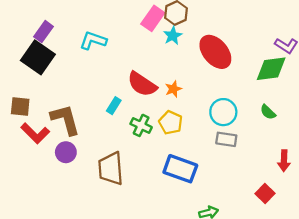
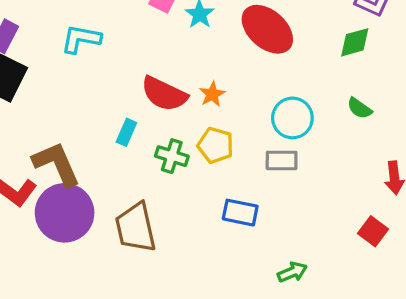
green diamond: (271, 69) -> (355, 42), size x0.7
gray rectangle: (226, 139) -> (282, 160), moved
purple circle: (66, 152) -> (65, 213), size x1.8
blue rectangle: (180, 169) -> (240, 213), size x0.7

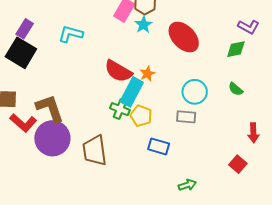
cyan rectangle: (126, 132) -> (132, 92), moved, size x1.8
yellow pentagon: (216, 145) -> (141, 116), moved

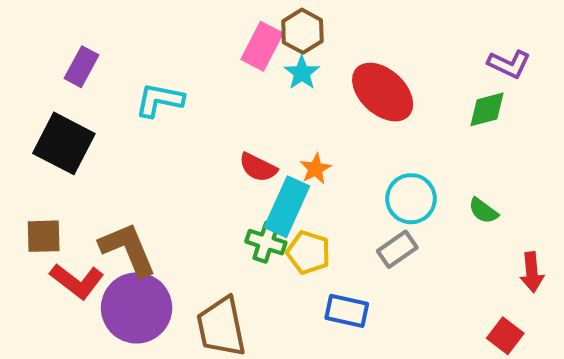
purple rectangle: (25, 29) -> (81, 67), moved
red semicircle: (118, 71) -> (258, 167), size x0.7
green semicircle: (236, 89) -> (483, 211), moved
gray rectangle: (186, 117) -> (397, 249), turned -36

